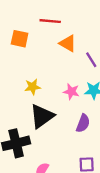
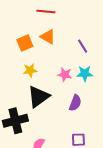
orange square: (20, 39) -> (25, 43), moved, turned -35
orange triangle: (68, 43) -> (48, 37), moved

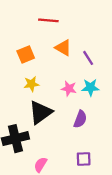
orange triangle: (48, 37) -> (63, 48), moved

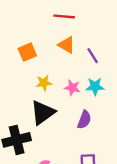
red line: (48, 20) -> (64, 16), moved
yellow star: (31, 84) -> (44, 83), moved

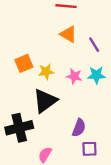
orange square: (27, 52) -> (24, 63), moved
purple semicircle: (84, 120) -> (79, 128), moved

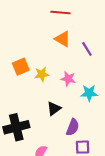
cyan star: (96, 75) -> (89, 93), moved
black triangle: (45, 101) -> (54, 108), moved, size x0.6

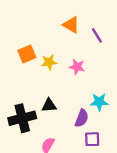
cyan star: (89, 93) -> (99, 102), moved
black triangle: (54, 108) -> (49, 105), moved, turned 32

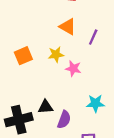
purple line: (97, 35) -> (93, 37), turned 56
yellow star: (49, 62) -> (56, 55), moved
purple semicircle: (82, 118) -> (64, 120), moved

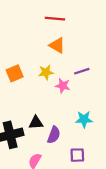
purple line: (93, 37) -> (82, 71), moved, turned 48

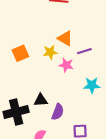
orange triangle: (57, 45) -> (65, 38), moved
cyan star: (84, 119) -> (92, 85), moved

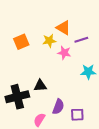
purple semicircle: (58, 112) -> (58, 107), moved

